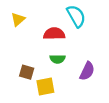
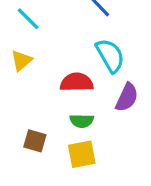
purple semicircle: (87, 71) -> (127, 97), moved
yellow square: (45, 86) -> (82, 154), moved

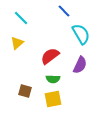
cyan semicircle: (110, 56) -> (81, 34), moved
red semicircle: (77, 82) -> (50, 56), turned -36

